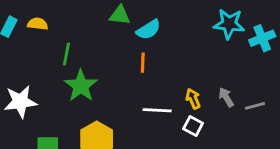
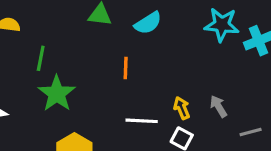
cyan semicircle: (148, 30) -> (148, 23), moved
gray line: (255, 106) -> (251, 132), moved

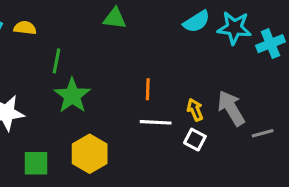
cyan semicircle: (148, 23) -> (197, 22), moved
orange line: (126, 68) -> (148, 89), moved
gray arrow: (218, 106) -> (231, 108), size x1.6

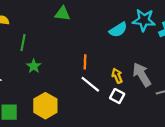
cyan semicircle: (197, 22) -> (118, 30), moved
green star: (72, 96) -> (34, 66), size x0.6
white line: (156, 122) -> (90, 84), turned 36

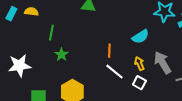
cyan semicircle: (118, 30) -> (140, 37), moved

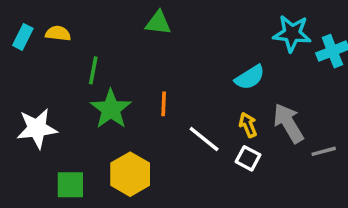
orange line: (109, 51) -> (164, 104), moved
green star: (61, 55) -> (111, 109), size x1.6

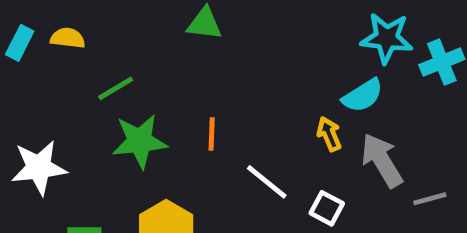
green line: (93, 70) -> (116, 88), turned 48
cyan semicircle: (250, 77) -> (363, 96), moved
green star: (111, 109) -> (140, 141), turned 30
yellow arrow: (248, 125) -> (329, 134), moved

